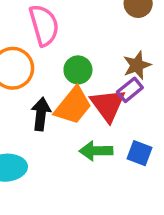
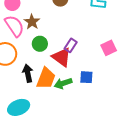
brown star: (137, 65) -> (32, 22), moved
orange trapezoid: (73, 106) -> (46, 78), moved

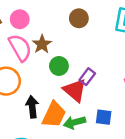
green circle: (40, 44) -> (59, 66), moved

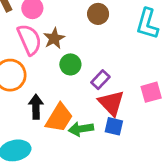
red triangle: (75, 90) -> (111, 103), moved

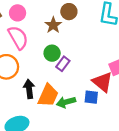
brown star: (54, 38) -> (53, 25), moved
purple rectangle: (100, 80) -> (63, 64), moved
red triangle: (111, 103) -> (102, 82), moved

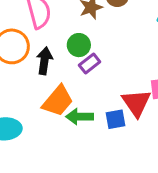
black arrow: (29, 89) -> (44, 61), moved
blue square: (91, 97) -> (116, 119), turned -32

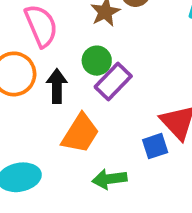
purple rectangle: (90, 63) -> (113, 82), size x1.4
green arrow: (80, 117) -> (109, 179), moved

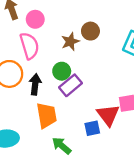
orange trapezoid: (80, 133) -> (47, 115), turned -48
green arrow: (109, 179) -> (62, 146), turned 42

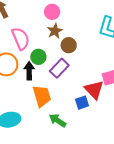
pink circle: (35, 19) -> (52, 12), moved
brown circle: (90, 31) -> (69, 45), moved
green circle: (62, 71) -> (38, 57), moved

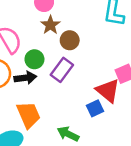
black arrow: (29, 71) -> (25, 78), turned 90
orange trapezoid: (42, 96) -> (28, 115), moved

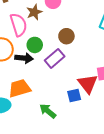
brown star: (50, 25) -> (34, 12), moved
orange trapezoid: (28, 115) -> (20, 88), turned -95

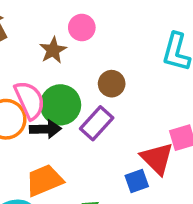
pink semicircle: (19, 25) -> (30, 100), moved
green circle: (35, 45) -> (61, 105), size x1.5

